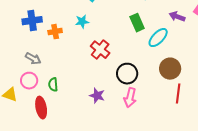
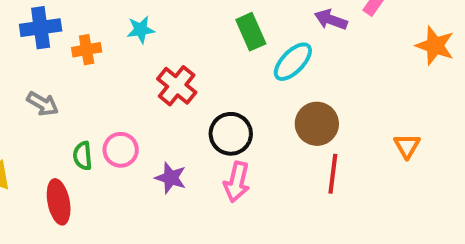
pink circle: (29, 81) -> (121, 150), moved

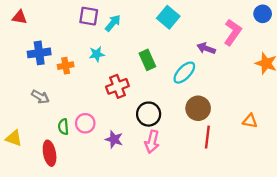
green rectangle: (251, 32) -> (147, 60), moved
red cross: (177, 86) -> (117, 86), turned 30
orange triangle: (407, 146) -> (250, 121), turned -49

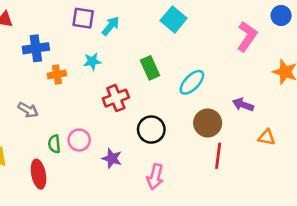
purple arrow: (206, 48) -> (243, 105), moved
blue cross: (39, 53) -> (36, 48), moved
pink arrow: (152, 142) -> (155, 177), moved

